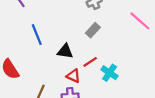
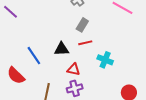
blue line: (37, 35) -> (34, 56), moved
red line: (90, 62) -> (85, 43), moved, turned 32

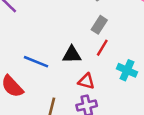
red line: (85, 43) -> (102, 48), turned -48
blue line: (34, 56) -> (36, 62), turned -36

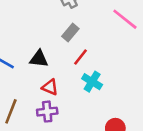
red line: (102, 48) -> (81, 57), moved

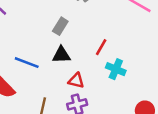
gray rectangle: (70, 33) -> (60, 26), moved

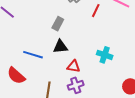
red line: (101, 47) -> (96, 11), moved

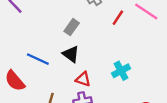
black triangle: (60, 47) -> (71, 54), turned 35
cyan cross: (105, 55) -> (121, 71), turned 35

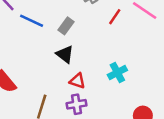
blue line: (38, 59) -> (32, 21), moved

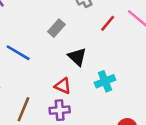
blue line: (32, 21) -> (18, 53), moved
black triangle: (65, 54) -> (77, 57), moved

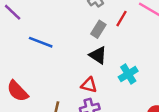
gray rectangle: (56, 28) -> (98, 29), moved
blue line: (18, 53) -> (41, 42), moved

